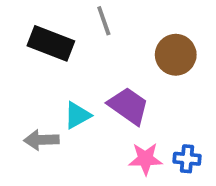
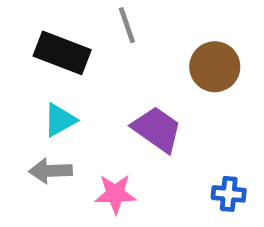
cyan triangle: (77, 115) -> (60, 120), moved
pink star: (145, 159) -> (115, 194), moved

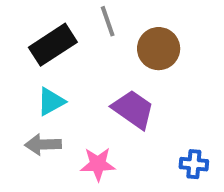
black rectangle: (62, 53) -> (53, 45), turned -54
brown circle: (215, 67) -> (159, 49), moved

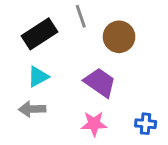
pink star: (98, 164) -> (94, 124), moved

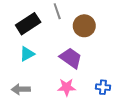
gray arrow: (32, 109) -> (21, 89), moved

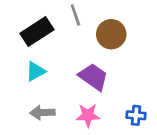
gray arrow: (21, 89) -> (42, 113), moved

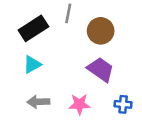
gray line: (75, 15) -> (68, 13), turned 30
purple trapezoid: (93, 77) -> (101, 69), moved

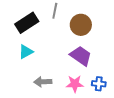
gray arrow: (38, 102) -> (43, 82), moved
pink star: (79, 104) -> (75, 84), moved

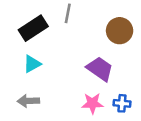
brown circle: (81, 25) -> (120, 31), moved
gray arrow: (43, 82) -> (28, 101), moved

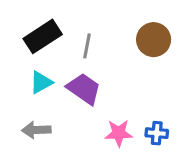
gray line: (68, 13) -> (87, 46), moved
purple trapezoid: (100, 69) -> (84, 89), moved

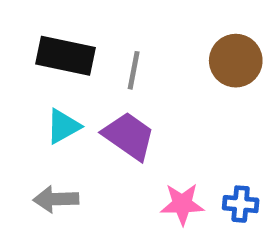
black rectangle: (43, 36) -> (66, 56), turned 45

